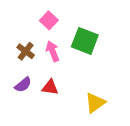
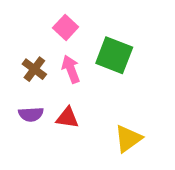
purple semicircle: (23, 85) -> (31, 114), turned 36

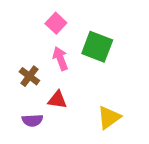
brown cross: (34, 69) -> (29, 76), moved
purple semicircle: (31, 114) -> (32, 120), moved

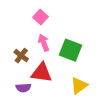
green square: (97, 47) -> (71, 50), moved
red triangle: (57, 100) -> (42, 73), size x1.5

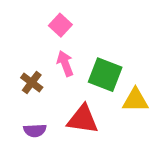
red triangle: (42, 73) -> (83, 119), moved
yellow triangle: (79, 86) -> (135, 100), moved, turned 36

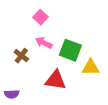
pink arrow: (65, 63) -> (44, 43), turned -42
purple semicircle: (35, 130) -> (12, 94), moved

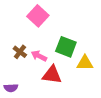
pink square: (41, 17) -> (38, 16), size x1.5
pink arrow: (44, 43) -> (39, 56), moved

